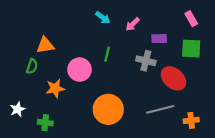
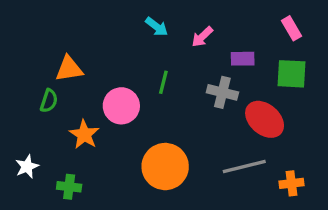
orange star: (55, 88) -> (84, 134), turned -30

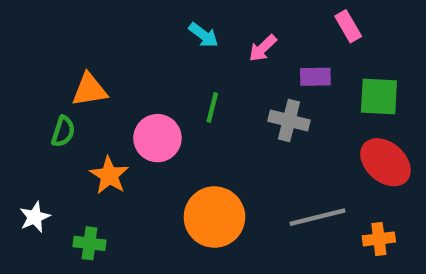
pink rectangle: (292, 28) -> (348, 26), moved
red ellipse: (265, 119) -> (385, 162), moved

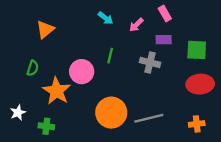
pink rectangle: (348, 26) -> (165, 13), moved
orange triangle: (90, 90) -> (45, 29), moved, turned -30
red ellipse: (385, 162) -> (200, 84), turned -45
orange star: (109, 175) -> (57, 91), size x1.4
gray line: (318, 217) -> (149, 118), moved

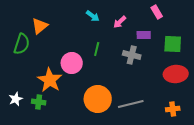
pink rectangle: (165, 13) -> (157, 12), moved
green semicircle: (33, 68) -> (22, 44), moved, size x1.5
green cross: (46, 126) -> (39, 102), moved

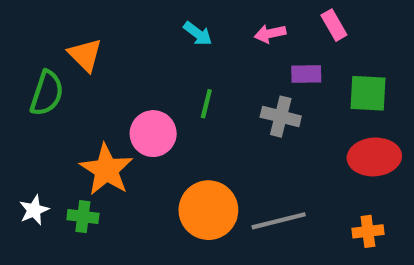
pink arrow: (120, 22) -> (270, 34), moved, turned 32
orange triangle: (40, 26) -> (85, 55), turned -36

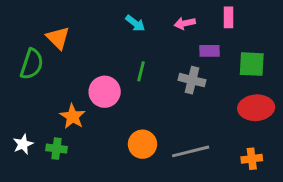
pink rectangle: (334, 25) -> (228, 17), turned 30
orange star: (106, 170) -> (73, 116), size x0.7
orange circle: (208, 210) -> (142, 144), size x0.7

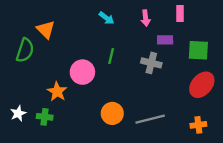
pink arrow: (185, 23) -> (146, 18), turned -84
red ellipse: (256, 108) -> (202, 85), turned -45

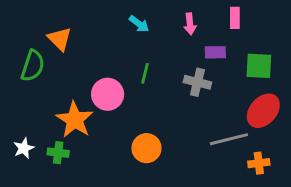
orange star: (57, 92) -> (75, 120), size x1.4
gray line: (150, 119) -> (229, 139), moved

